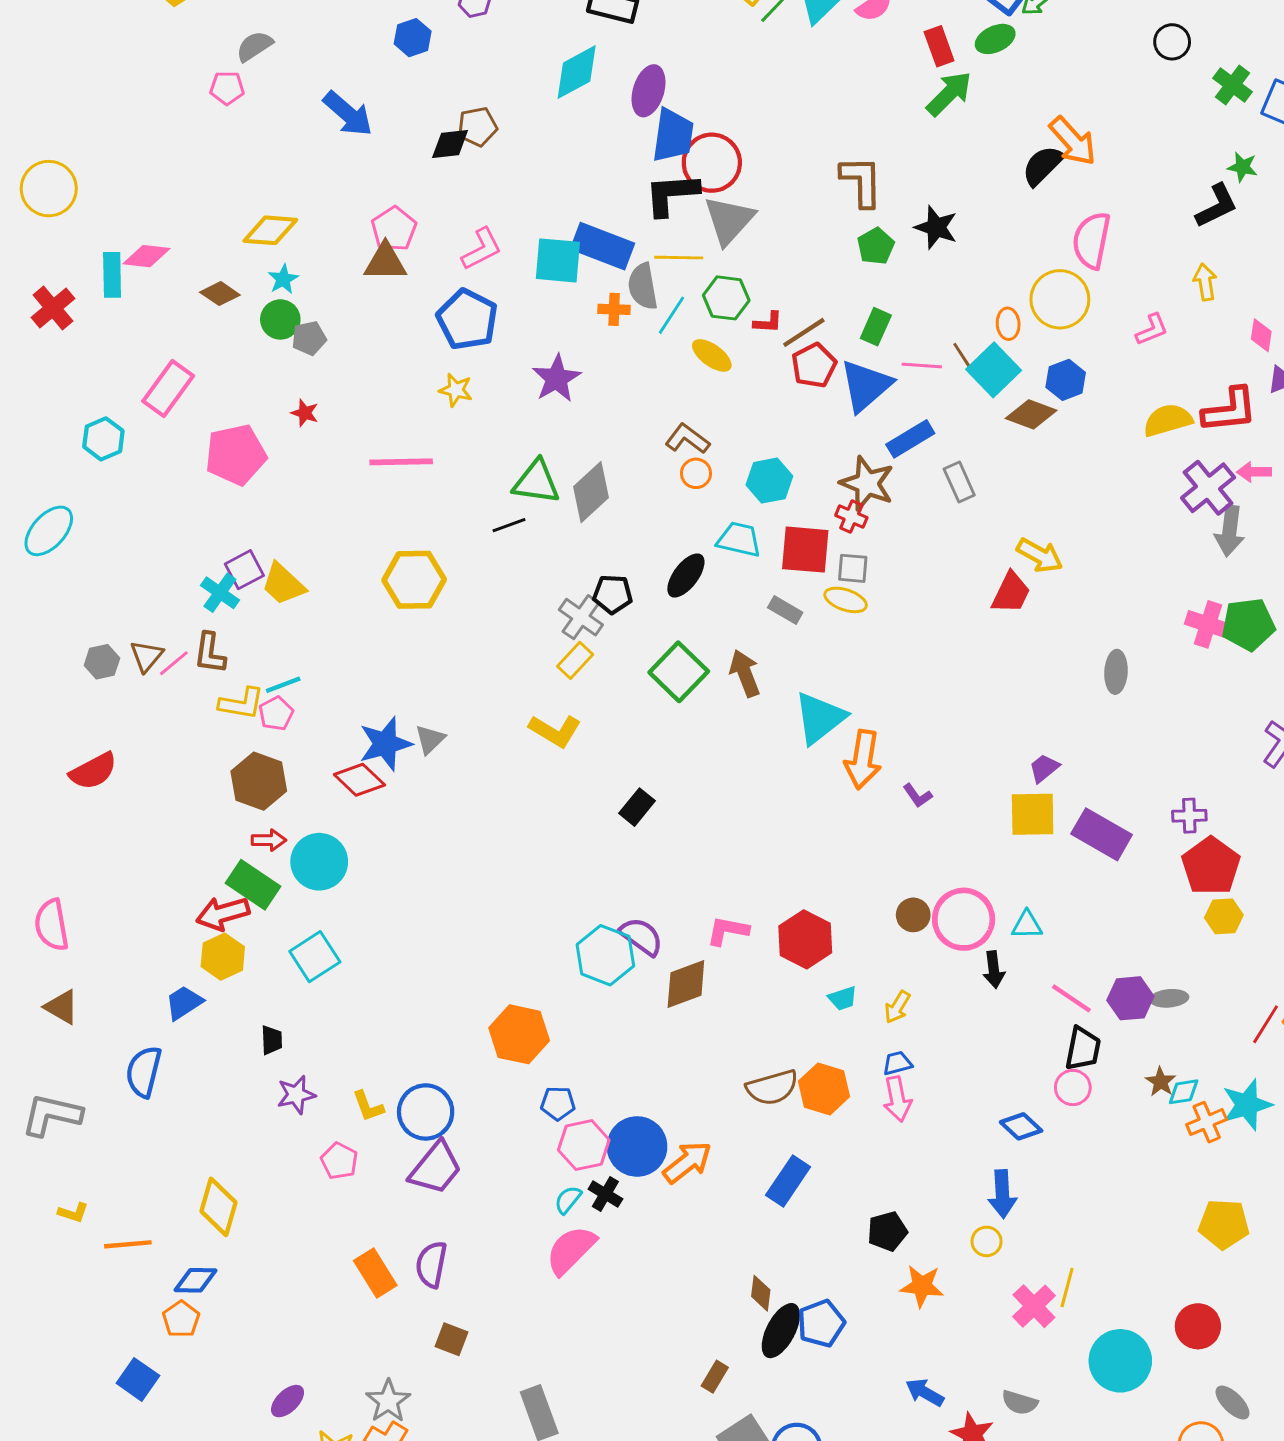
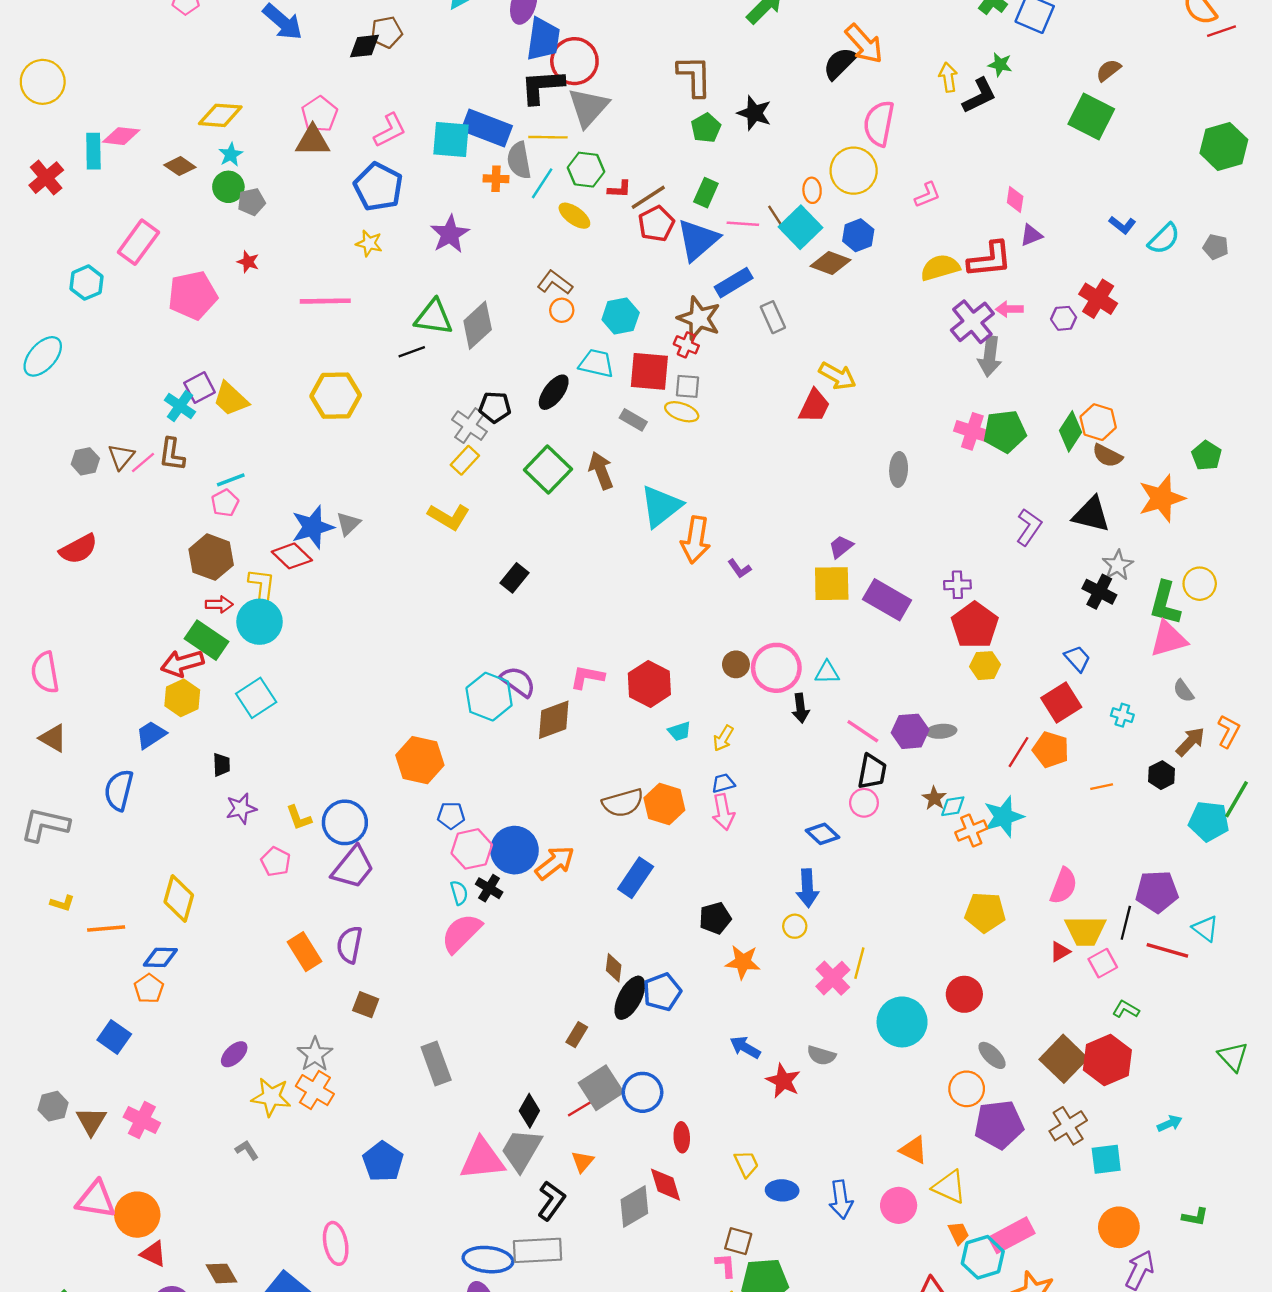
yellow arrow: (1205, 282) -> (948, 77), moved
yellow L-shape: (241, 703) -> (262, 586), moved, turned -93
cyan semicircle: (568, 1200) -> (459, 893), turned 125

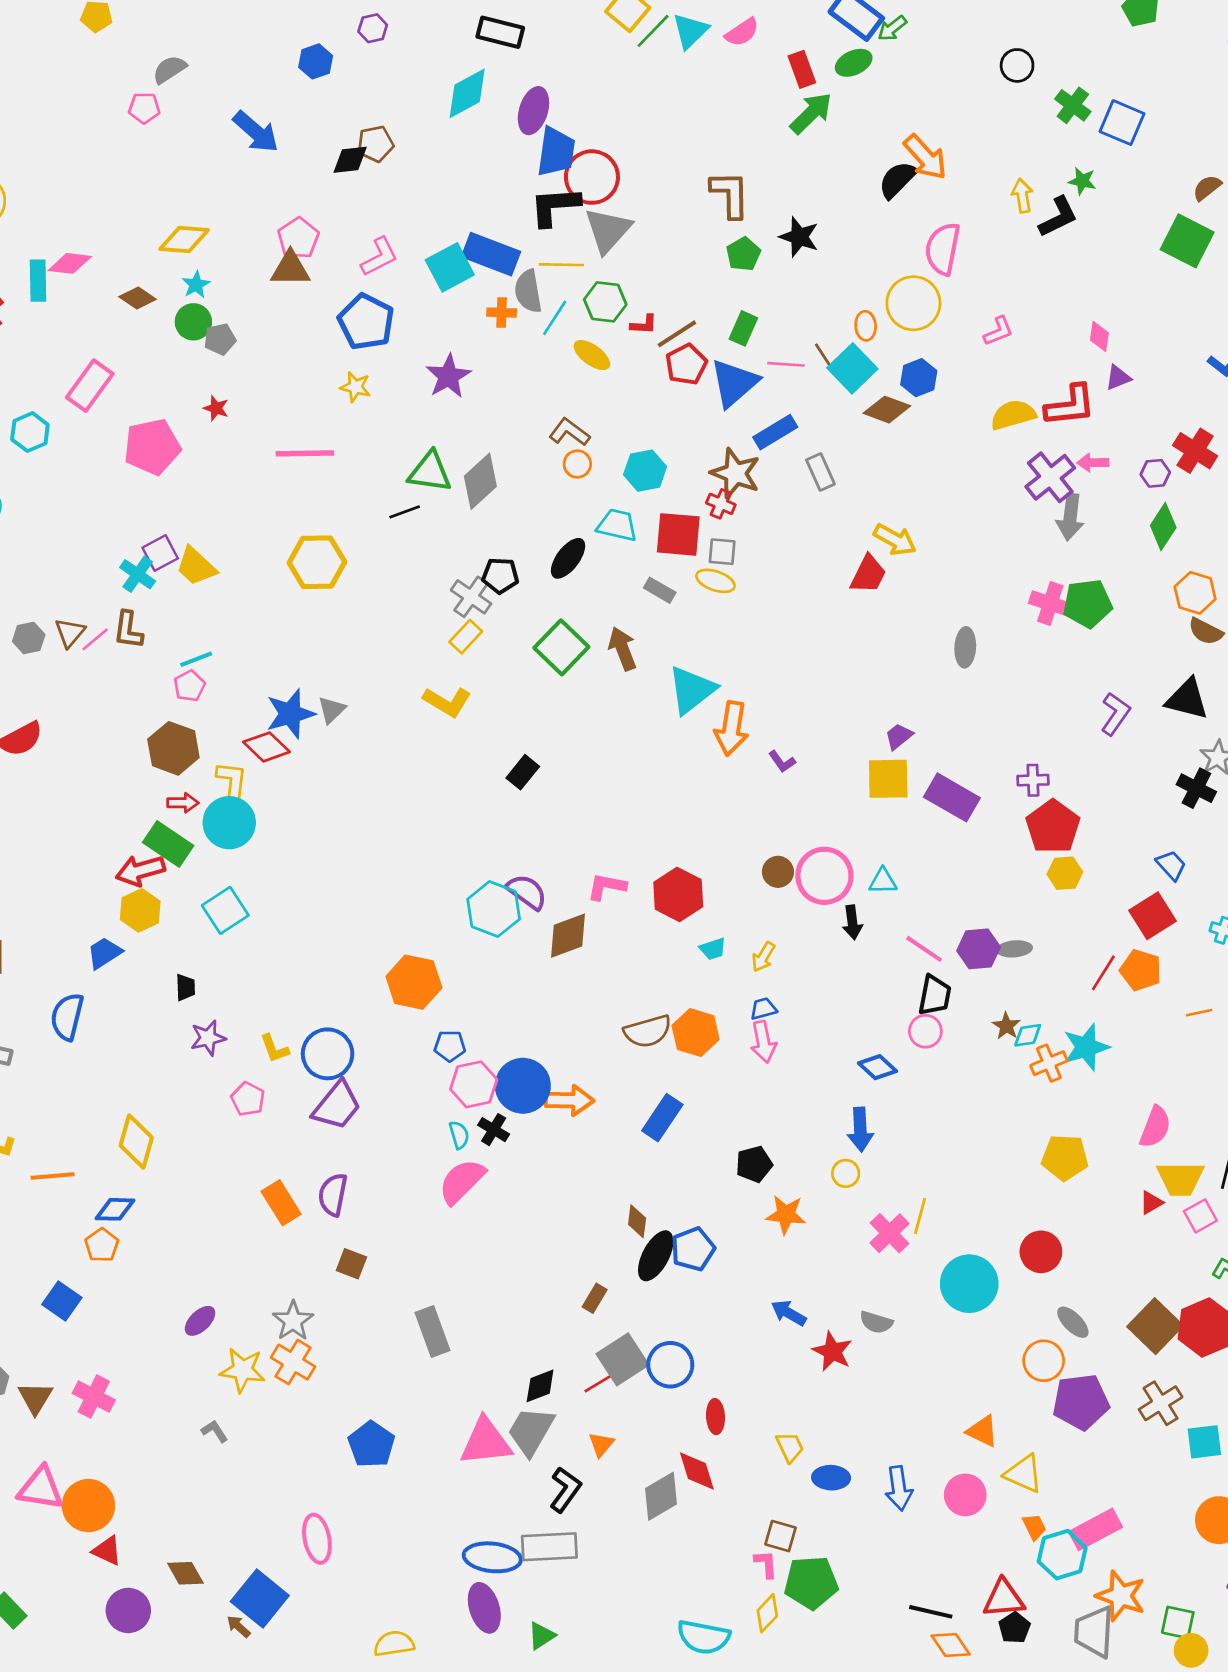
cyan square: (451, 140) -> (450, 267), turned -33
green diamond: (1070, 431) -> (1163, 526), moved
orange arrow: (555, 863) -> (569, 1100), turned 39
black diamond: (529, 1111) -> (540, 1386), turned 40

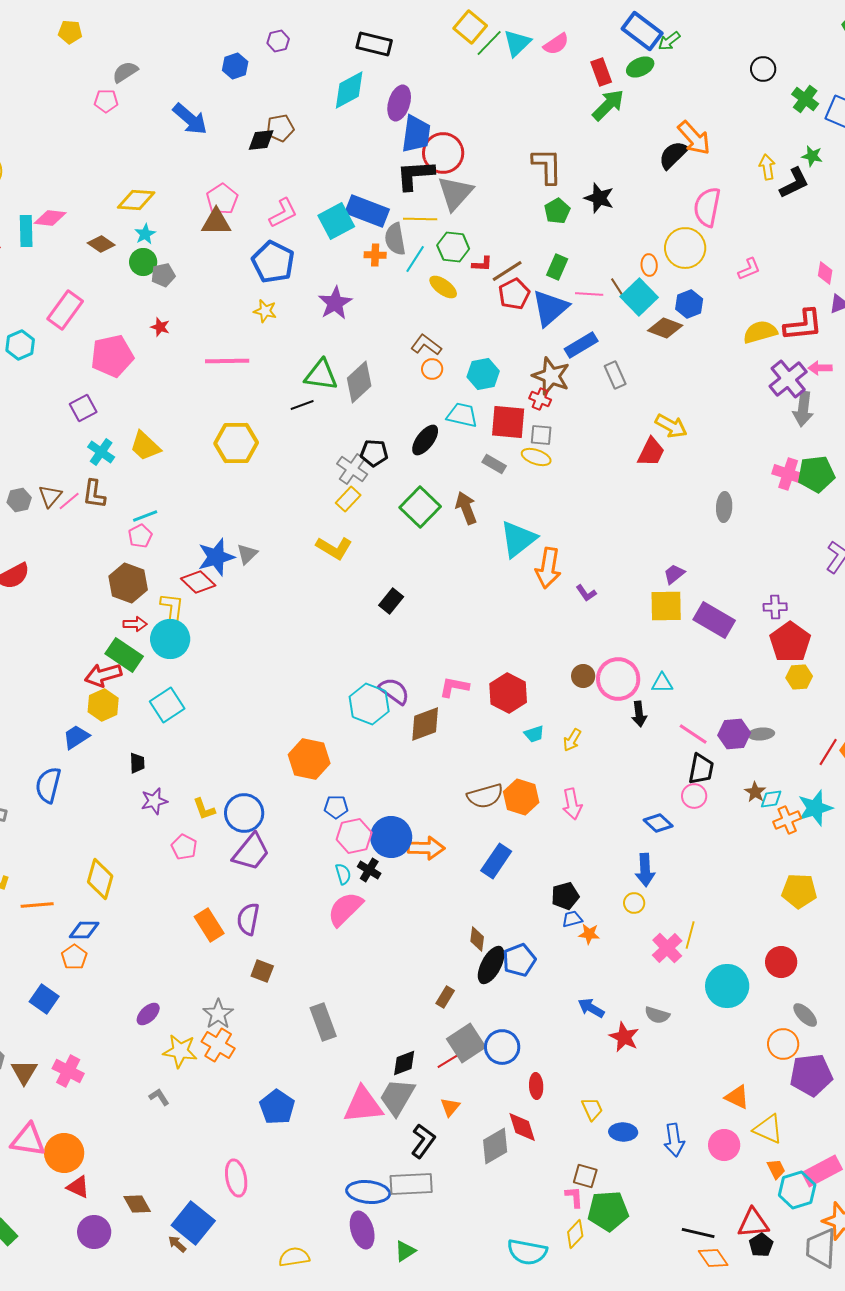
purple square: (160, 553) -> (83, 408), moved
blue trapezoid: (763, 1009) -> (572, 919), moved
orange star: (786, 1215) -> (589, 934), size x0.7

